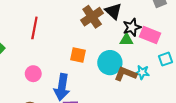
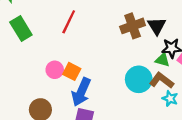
orange square: (78, 55) -> (72, 71), moved
brown L-shape: (125, 74) -> (162, 80), moved

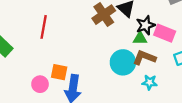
pink circle: (55, 70) -> (40, 84), moved
cyan star: (170, 99) -> (150, 82), moved

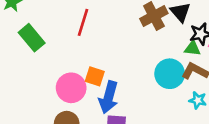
pink circle: (40, 84) -> (71, 88), size x1.5

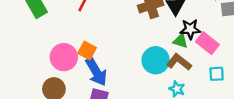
blue arrow: (109, 97) -> (96, 72), turned -56

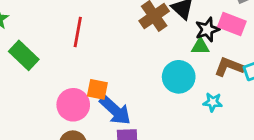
pink rectangle: (207, 43) -> (232, 24), moved
brown L-shape: (179, 62) -> (229, 67), moved

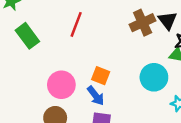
orange square: (97, 89) -> (101, 76), moved
blue arrow: (115, 110) -> (96, 96), size x0.7

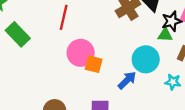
pink circle: (61, 85) -> (81, 53), moved
blue arrow: (96, 96) -> (127, 80), moved, turned -90

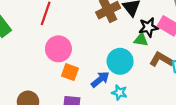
orange square: (94, 64) -> (70, 72), moved
cyan star: (173, 82) -> (119, 93), moved

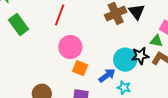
black star: (149, 27) -> (140, 56), moved
green triangle: (141, 40) -> (156, 41), moved

